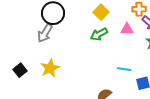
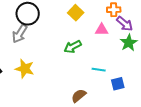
green arrow: (99, 34) -> (73, 47), moved
yellow star: (50, 68) -> (25, 69), turned -30

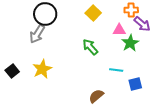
green star: (129, 43) -> (130, 43), moved
green arrow: (73, 47) -> (90, 47), turned 78
yellow star: (25, 69) -> (42, 69), turned 30

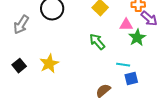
gray arrow: (37, 34) -> (21, 25), moved
blue square: (135, 84) -> (131, 79), moved

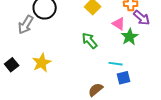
gray arrow: (21, 25) -> (26, 25), moved
pink triangle: (126, 25) -> (119, 24), turned 32

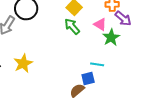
green arrow: (90, 41) -> (72, 26), moved
blue square: (124, 78) -> (88, 78), moved

